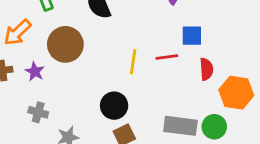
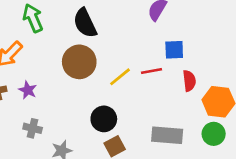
brown circle: (65, 44) -> (79, 62), moved
yellow line: (133, 62) -> (120, 77), turned 45
green circle: (214, 127) -> (214, 134), moved

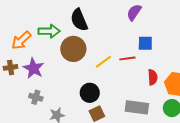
green arrow: (33, 18) -> (49, 31), moved, turned 110
red semicircle: (189, 81) -> (153, 77), moved
purple star: (28, 90) -> (34, 68), size x1.5

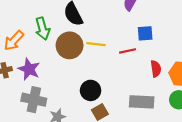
green arrow: (49, 31) -> (42, 29), turned 80
yellow line: (103, 62) -> (96, 44), moved, turned 48
gray cross: (36, 97) -> (34, 100), size x1.6

